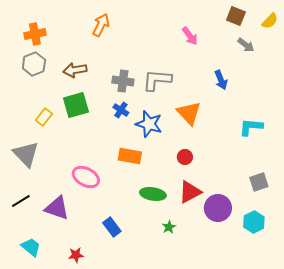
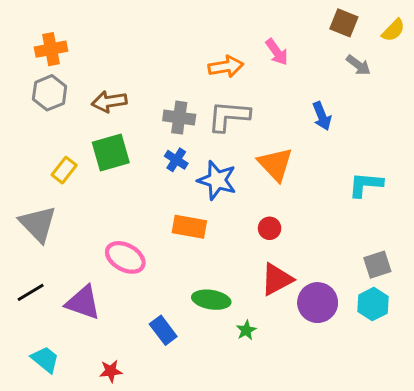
orange arrow: (101, 25) -> (226, 67), moved, turned 55
green ellipse: (153, 194) -> (211, 300), moved
cyan hexagon: (254, 222) -> (373, 304), moved

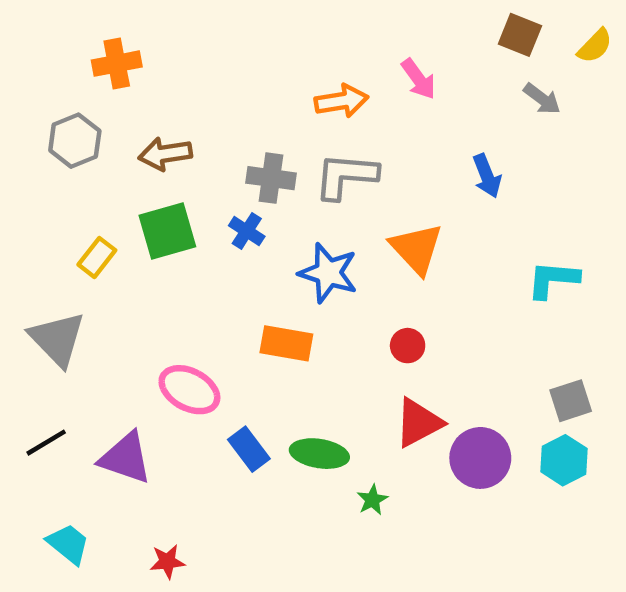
orange cross: (51, 49) -> (117, 64), moved
blue cross: (176, 160) -> (247, 231), moved
blue rectangle: (163, 330) -> (249, 449), moved

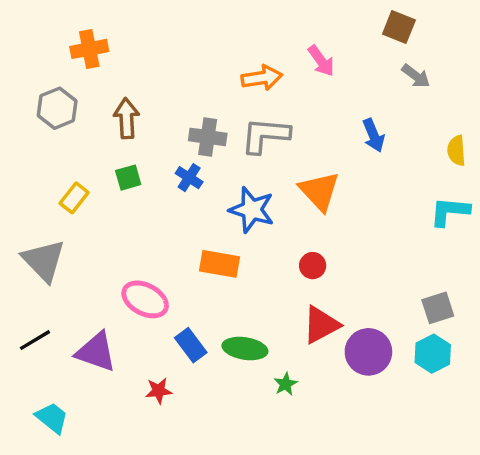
yellow semicircle: (595, 46) -> (456, 151), moved, turned 132
brown arrow: (165, 154) -> (126, 118), turned 96
green square: (167, 231) -> (128, 178), size x0.6
cyan L-shape: (553, 279) -> (450, 211), moved
red star: (167, 562) -> (159, 391), moved

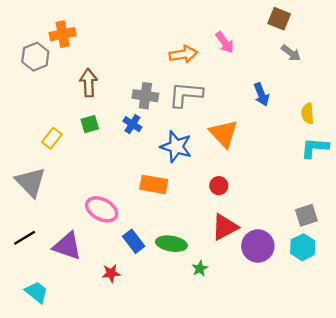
gray hexagon: (57, 108) -> (35, 57), moved
yellow semicircle: (456, 151) -> (308, 113), moved

